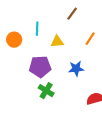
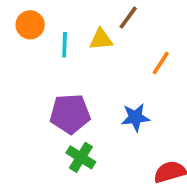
orange circle: (14, 40) -> (30, 25), moved
yellow triangle: (57, 42) -> (101, 39), moved

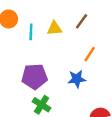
brown line: (128, 18) -> (81, 21), moved
orange line: (161, 63) -> (90, 54), moved

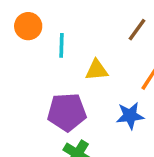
yellow triangle: (54, 28) -> (97, 70), moved

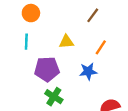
orange circle: (28, 26) -> (31, 13), moved
cyan line: (62, 45) -> (26, 42), moved

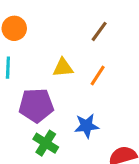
orange line: (101, 47) -> (98, 75), moved
blue star: (88, 71) -> (87, 126), moved

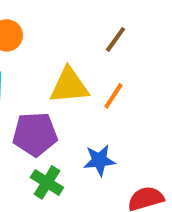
yellow triangle: (63, 68) -> (69, 86), size x1.5

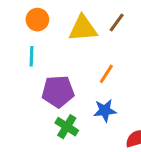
yellow triangle: (69, 86) -> (83, 28), moved
orange line: (113, 96) -> (106, 74), moved

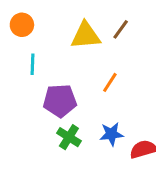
orange circle: (37, 20) -> (22, 25), moved
blue star: (105, 111) -> (111, 134), moved

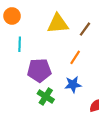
brown line: (121, 29) -> (85, 29), moved
blue star: (111, 134) -> (73, 85), moved

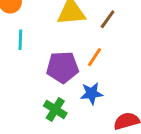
purple pentagon: (39, 70) -> (63, 67), moved

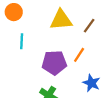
blue star: (92, 93) -> (91, 83), moved, turned 30

